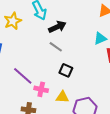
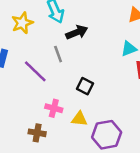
gray line: (56, 47) -> (58, 54), moved, turned 32
purple line: (23, 76) -> (35, 71), moved

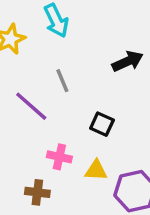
black arrow: (77, 32) -> (128, 61), moved

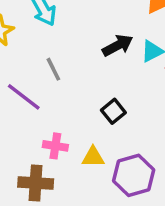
black square: (102, 124) -> (113, 111), moved, turned 30
brown cross: (37, 192) -> (36, 183), size x1.4

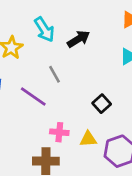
black arrow: (118, 45) -> (79, 39), moved

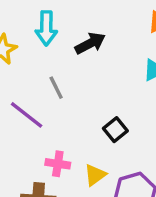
cyan arrow: (44, 29) -> (46, 28), turned 30
yellow triangle: (88, 139) -> (95, 175), turned -36

